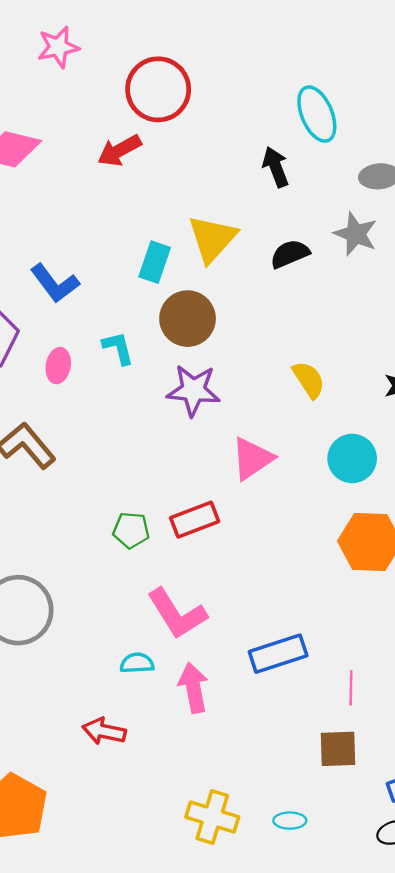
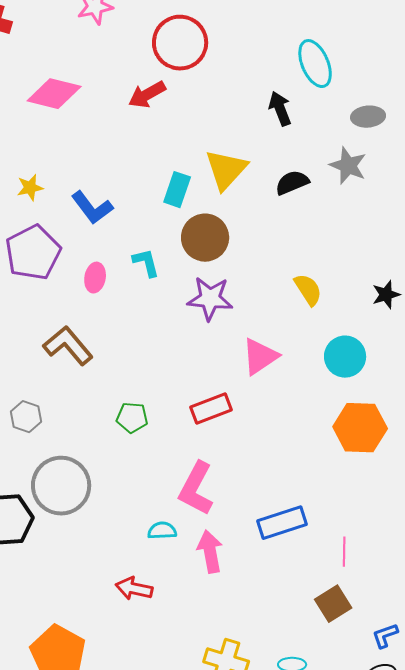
green pentagon: (131, 530) -> (132, 418), moved
pink L-shape: (177, 614) -> (196, 489), turned 60
brown square: (338, 749) -> (333, 604), turned -30

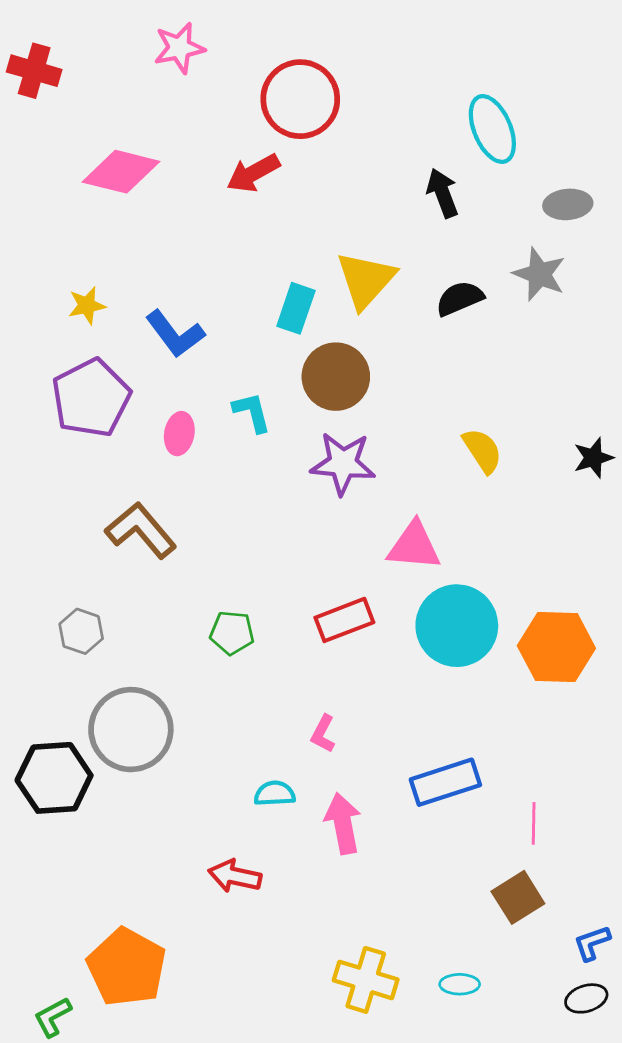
pink triangle: (260, 357) -> (414, 546), turned 39
cyan circle: (345, 357) -> (457, 626), moved, size x1.4
pink L-shape: (196, 489) -> (323, 734), size x0.5

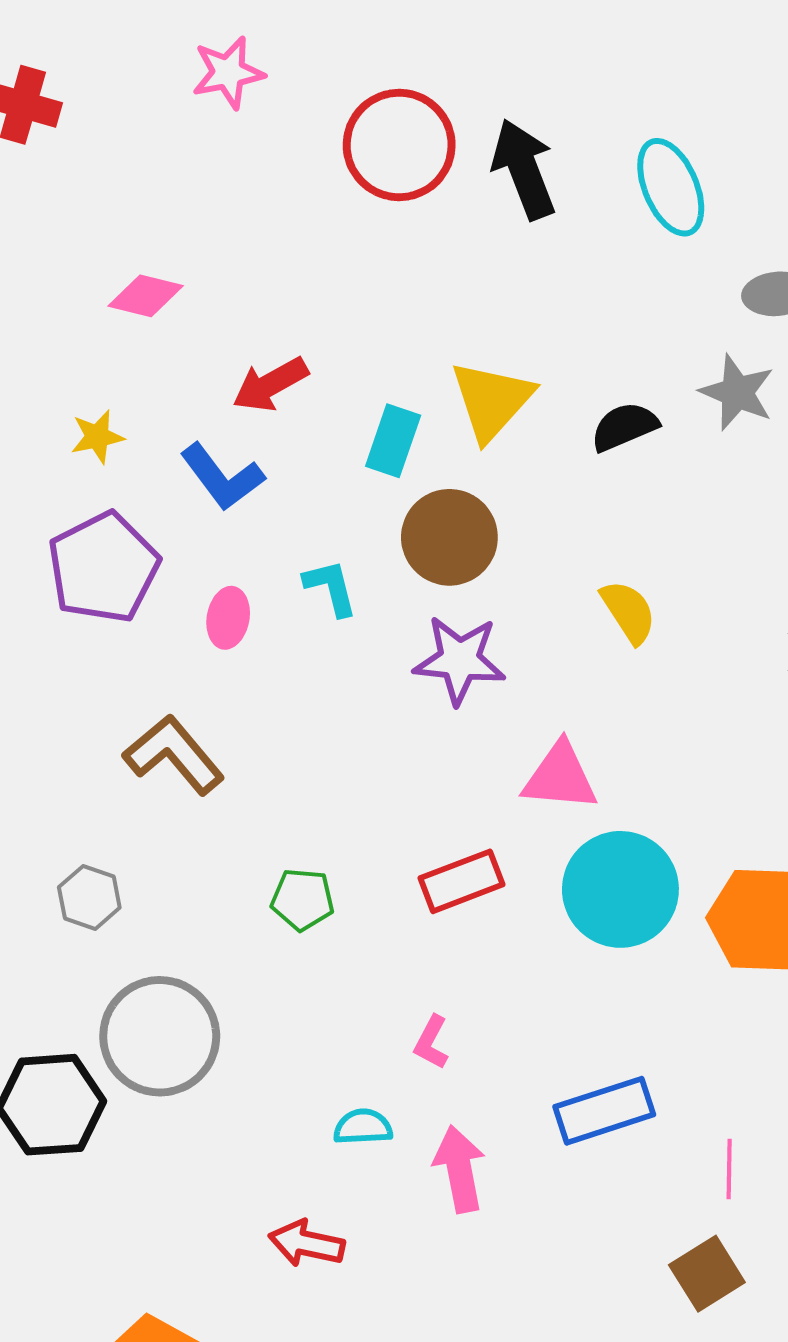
pink diamond: (121, 172) -> (146, 296), moved, size x0.7
red arrow: (253, 173) -> (270, 384), moved
black arrow: (443, 193) -> (524, 169), moved, size x1.4
yellow semicircle: (482, 451) -> (628, 612), moved

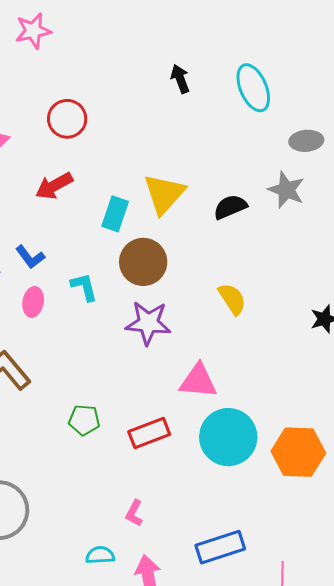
red circle: (399, 145) -> (67, 119), moved, size x0.7
black arrow: (524, 169) -> (180, 79), size x0.6
blue L-shape: (222, 477) -> (30, 257), moved, size x0.7
green pentagon: (303, 899) -> (84, 420), moved

